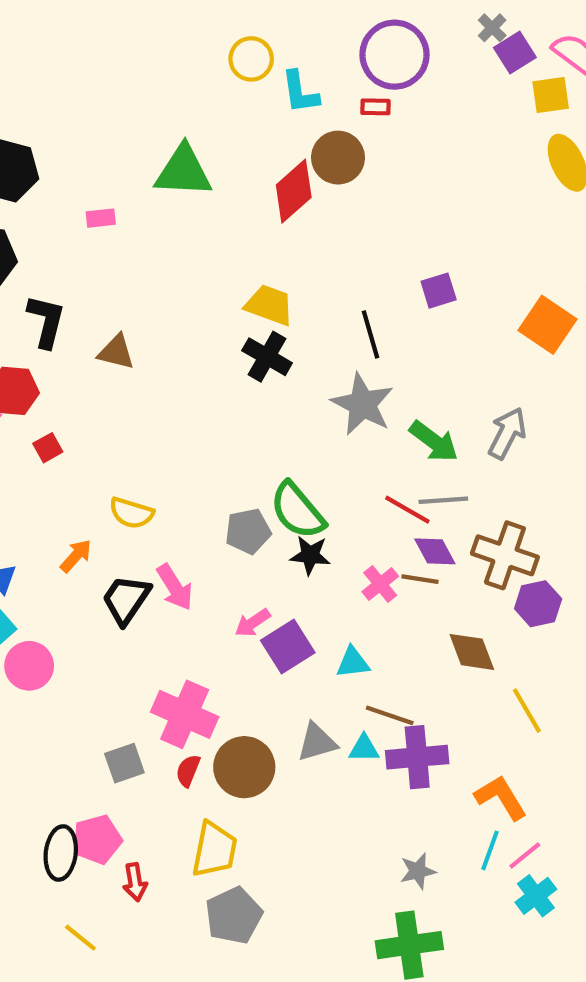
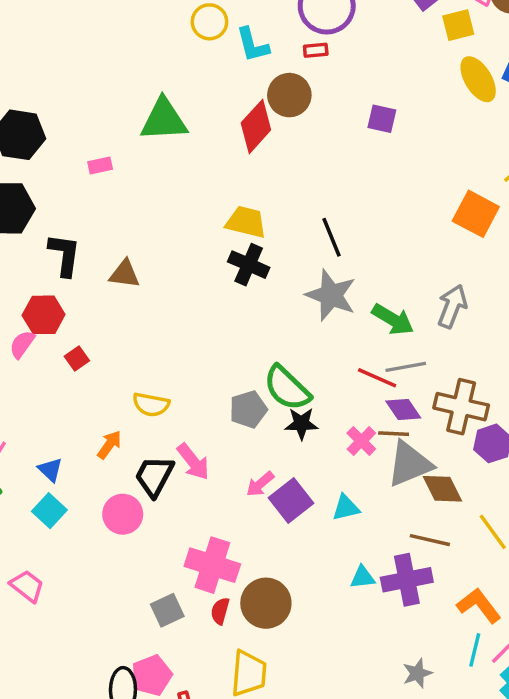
purple square: (439, 291) -> (382, 119), moved, turned 36
pink circle: (29, 666) -> (123, 514), moved
brown line: (390, 715) -> (430, 540), moved
gray triangle: (317, 742) -> (410, 464), moved, size x1.4

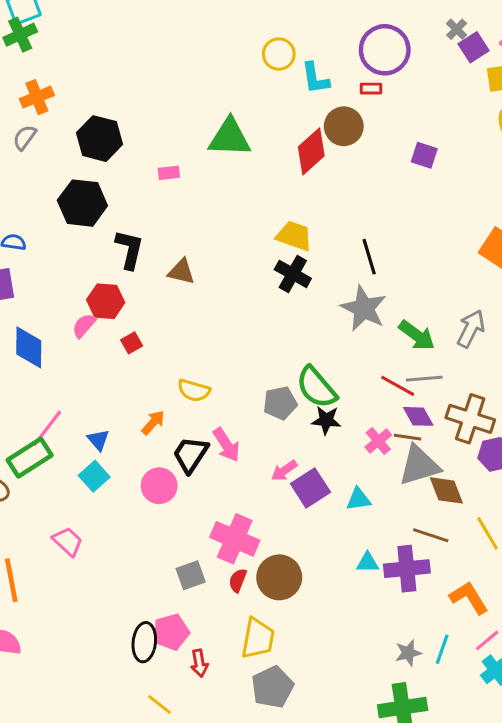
cyan line: (475, 650) -> (442, 649), moved

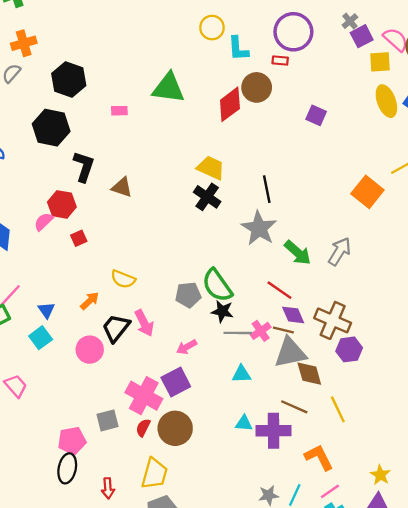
gray line: (424, 379) -> (238, 333), moved
purple square: (310, 488) -> (176, 382), moved
pink pentagon: (171, 632) -> (72, 441), moved

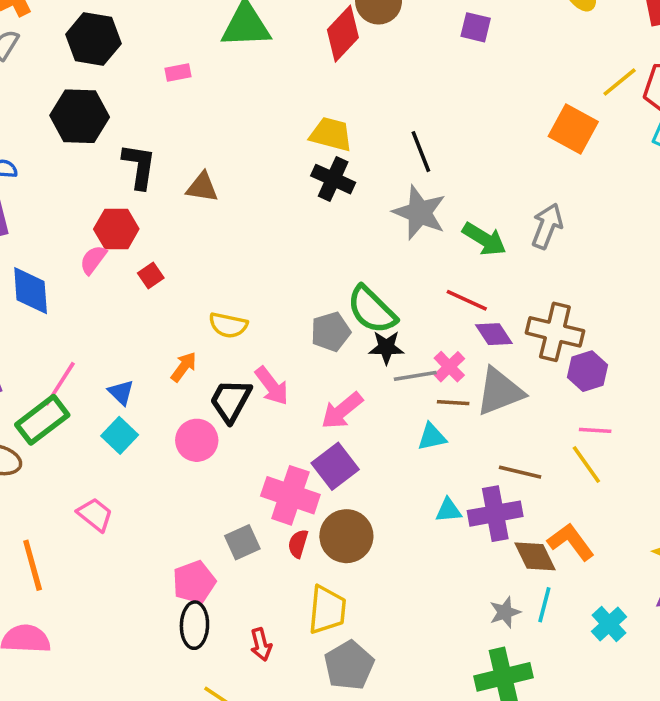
brown line: (283, 330) -> (453, 403), moved
pink arrow: (187, 347) -> (342, 411), size x1.4
brown diamond: (309, 374) -> (535, 556), moved
pink line: (330, 491) -> (595, 430), moved, turned 48

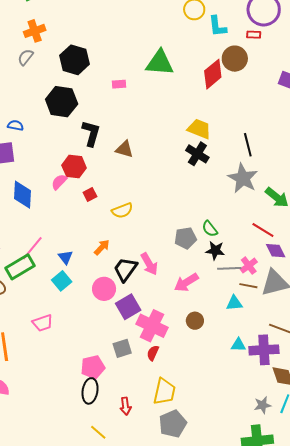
green semicircle: (372, 310) -> (210, 229), size x0.6
yellow semicircle: (228, 325) -> (122, 210), moved, turned -40
purple square: (335, 466) -> (128, 307), moved
pink trapezoid: (95, 515) -> (43, 323), turned 115
brown circle: (346, 536) -> (195, 321), moved, size x0.6

